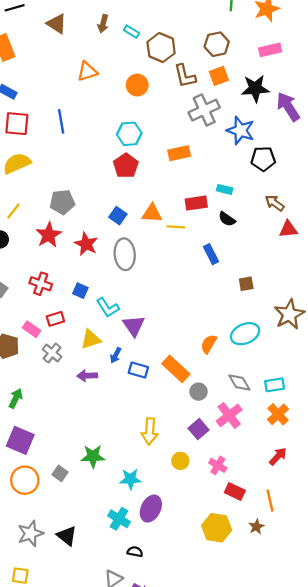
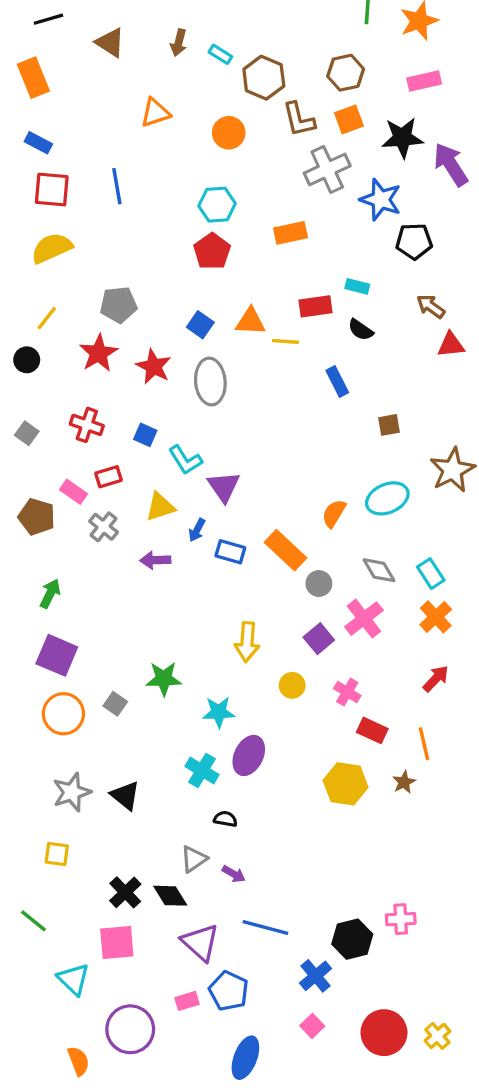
cyan rectangle: (275, 385) -> (431, 574), turned 66

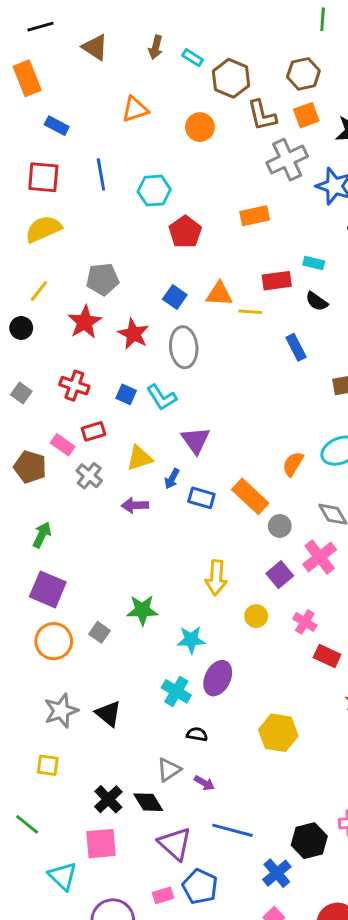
blue rectangle: (38, 143) -> (57, 126), moved
cyan hexagon: (217, 205) -> (154, 191), moved
cyan L-shape: (185, 460) -> (162, 397), moved
yellow hexagon: (346, 784) -> (278, 733), moved

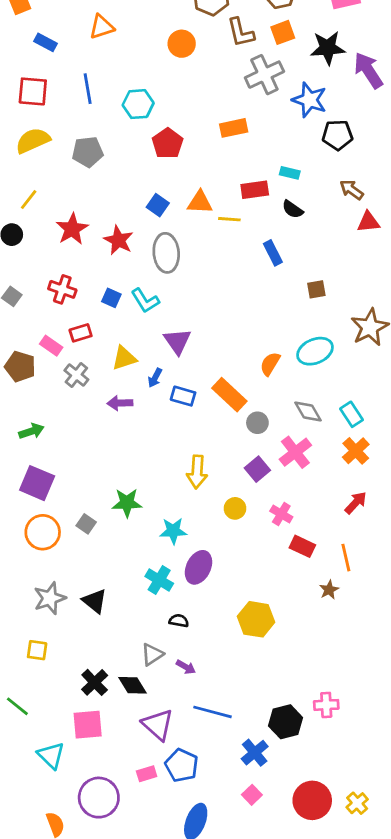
orange triangle: (135, 109) -> (102, 27), moved
gray pentagon: (102, 279) -> (88, 152), moved
green arrow: (42, 535) -> (31, 431), turned 45

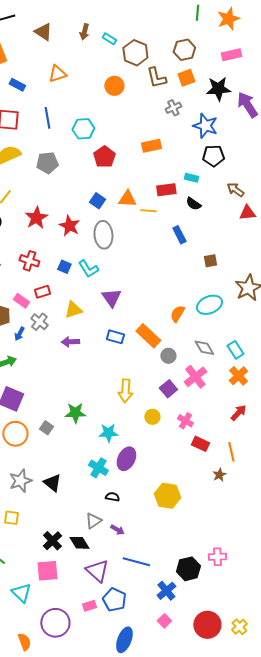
gray cross: (264, 75) -> (173, 108), size x0.6
black pentagon: (337, 135) -> (213, 156), moved
blue arrow: (155, 378) -> (19, 334), moved

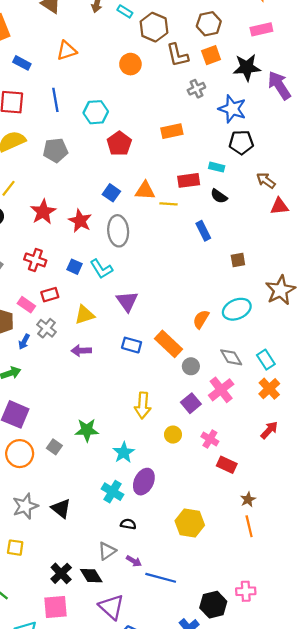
cyan star: (108, 433) -> (124, 452), turned -30
orange line: (231, 452) -> (249, 526), moved
blue line: (136, 562) -> (161, 578), moved

